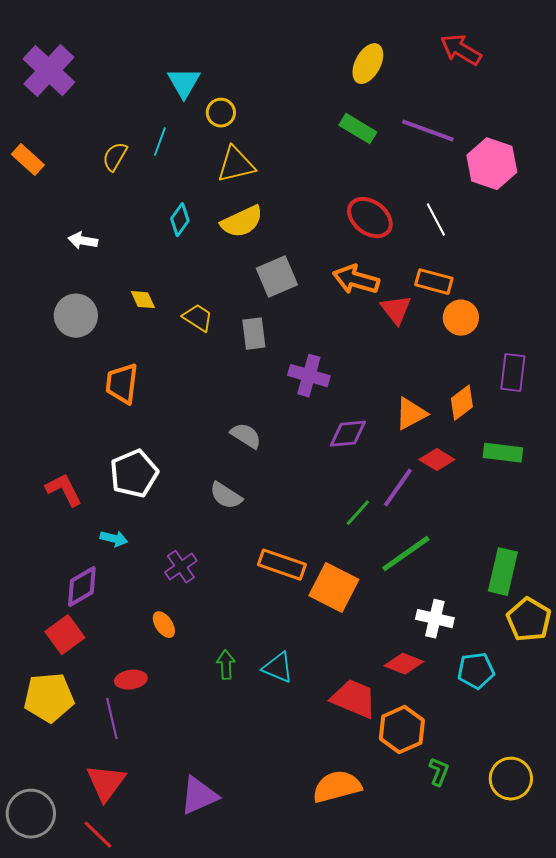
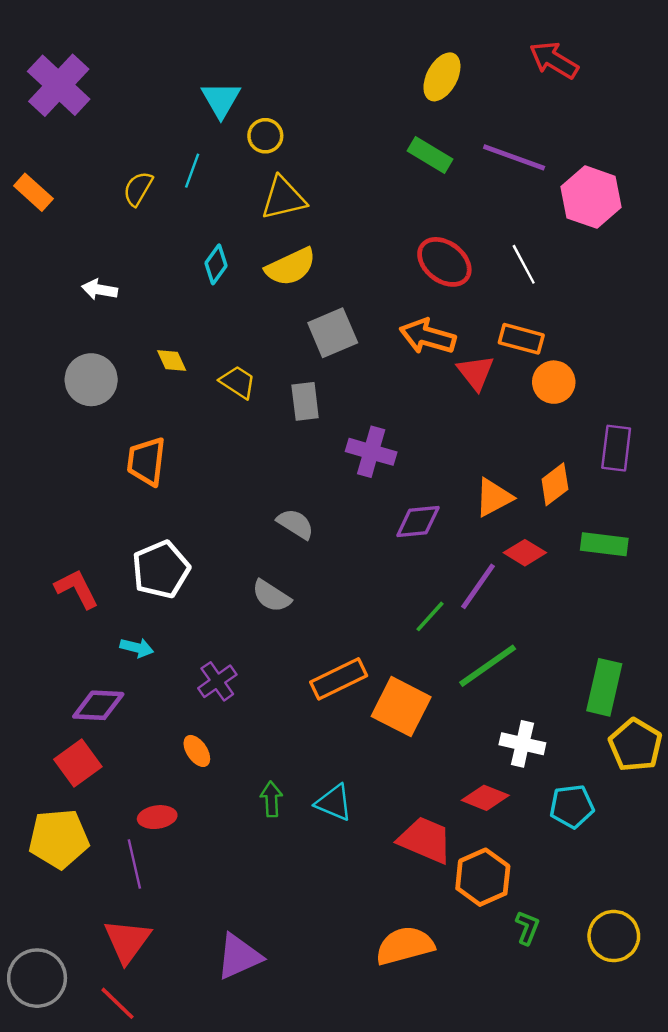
orange rectangle: (282, 565) -> (339, 679), turned -45
purple diamond: (82, 587) -> (98, 705), turned 33

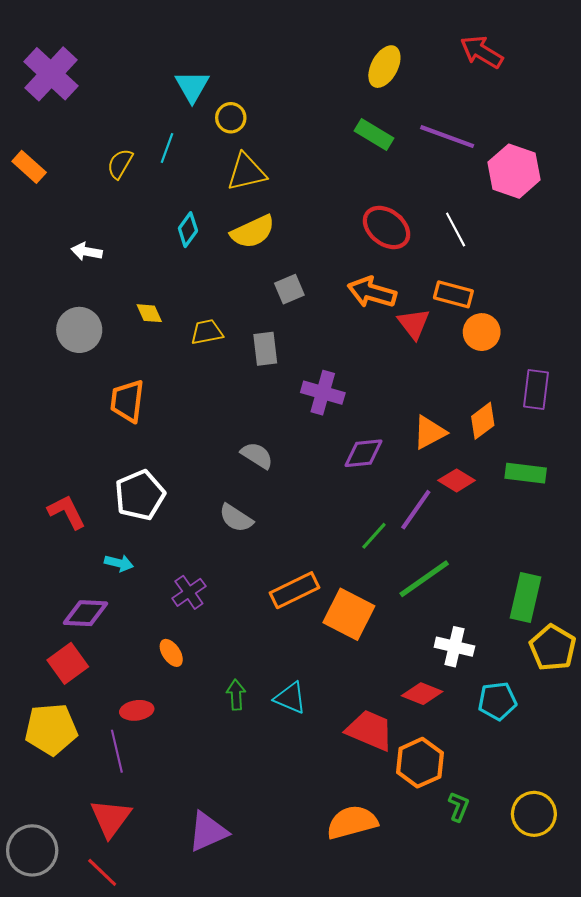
gray square: (333, 333) -> (289, 289), size x0.7
yellow trapezoid: (238, 382) -> (207, 332), turned -44

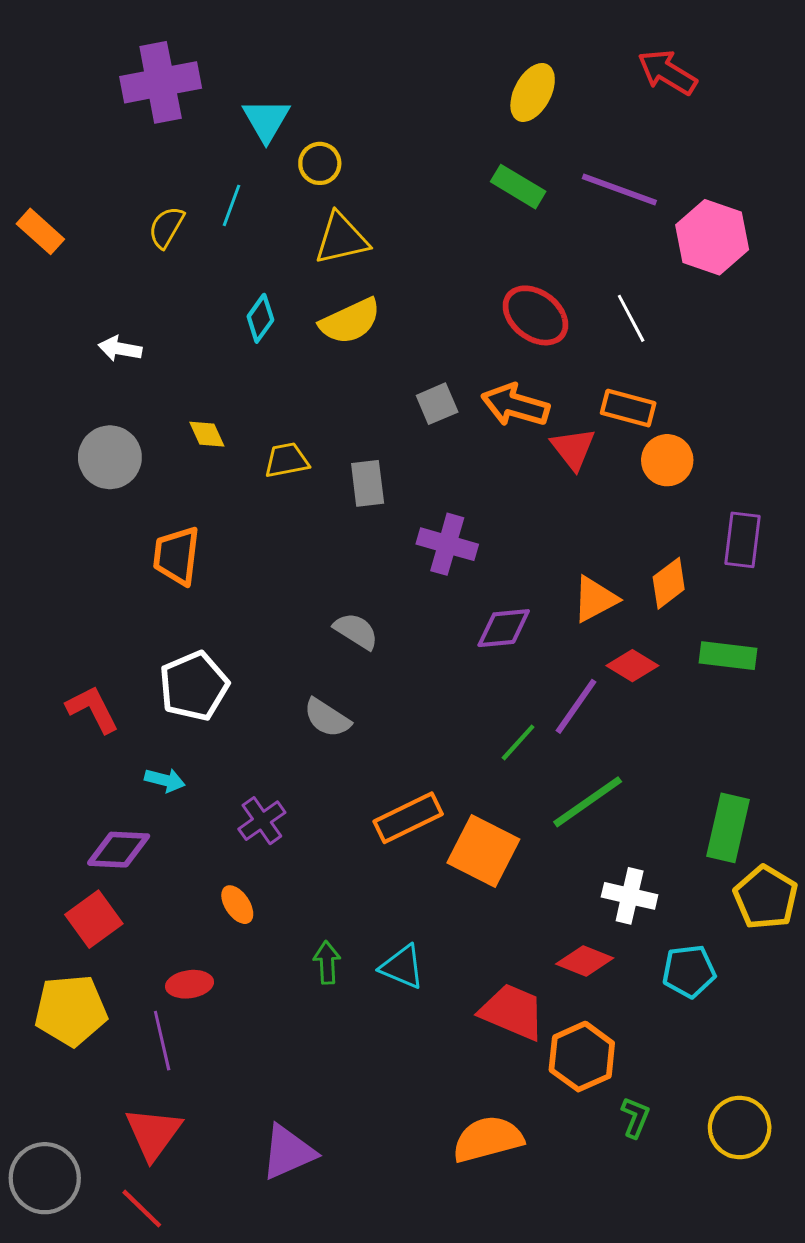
purple cross: (51, 74) -> (161, 82), moved, turned 36
gray square: (289, 289) -> (437, 404), moved

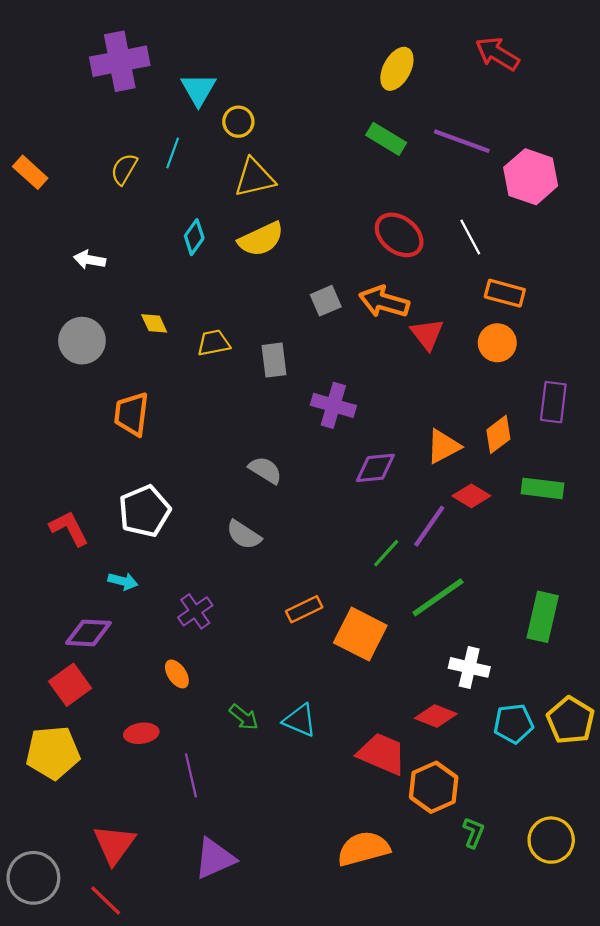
orange rectangle: (628, 408) -> (505, 293), moved
orange rectangle: (408, 818) -> (304, 609), size x0.7
yellow pentagon: (766, 897) -> (571, 720), moved
green arrow: (327, 962) -> (244, 717), turned 132
purple line: (162, 1041) -> (191, 775), moved

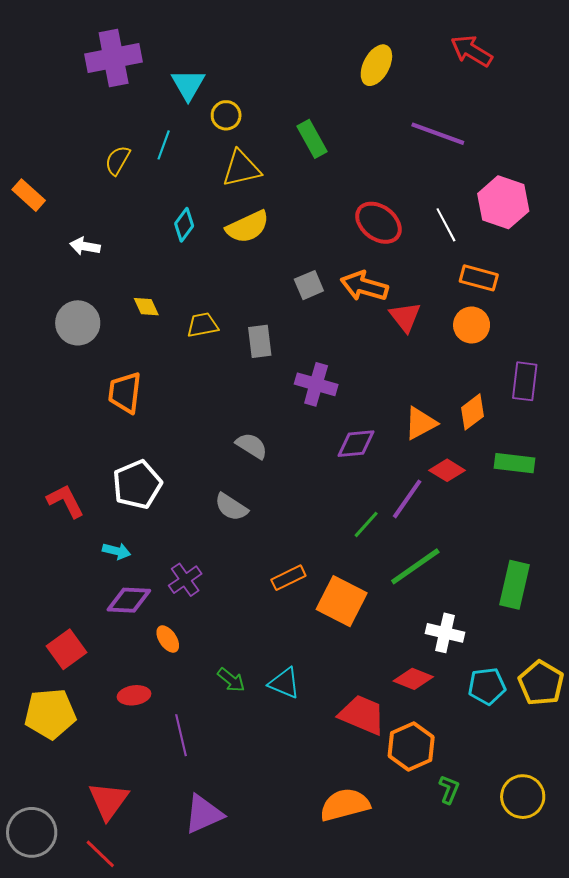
green rectangle: (386, 139) -> (312, 139), moved, turned 30
orange rectangle: (30, 172) -> (29, 195), moved
pink hexagon: (531, 177) -> (503, 202), moved
purple diamond: (88, 633) -> (129, 600), moved

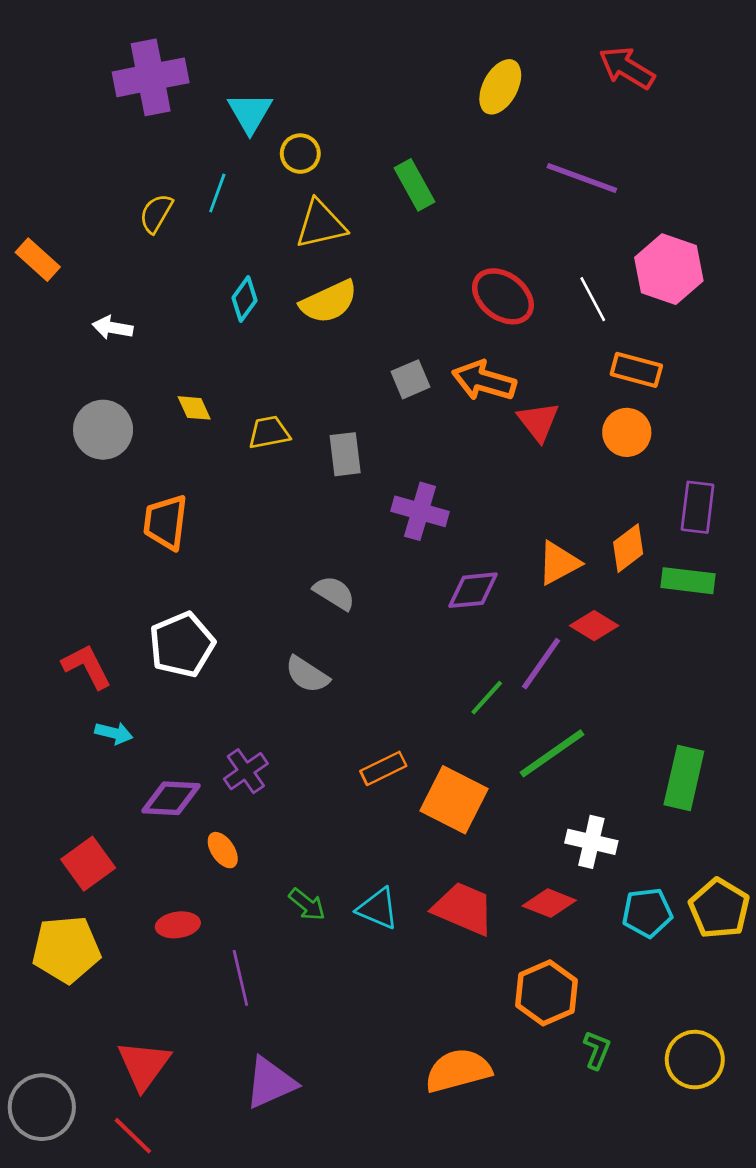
green rectangle: (515, 463) -> (688, 581), moved
cyan arrow: (117, 551) -> (114, 733), moved
red trapezoid: (362, 715) -> (464, 909), moved

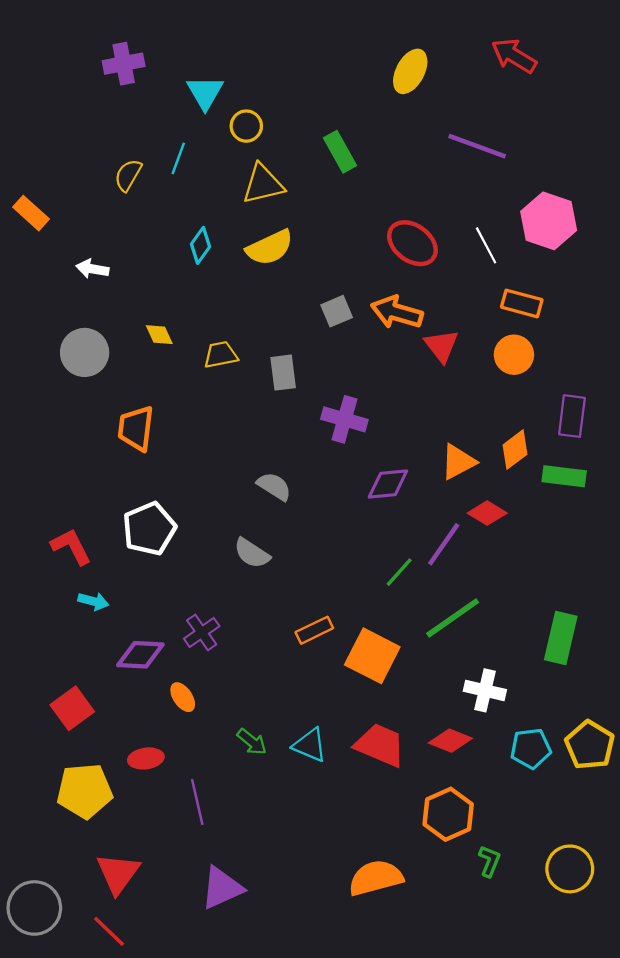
purple cross: (151, 77) -> (124, 64), size x0.7
yellow pentagon: (66, 949) -> (85, 791), moved

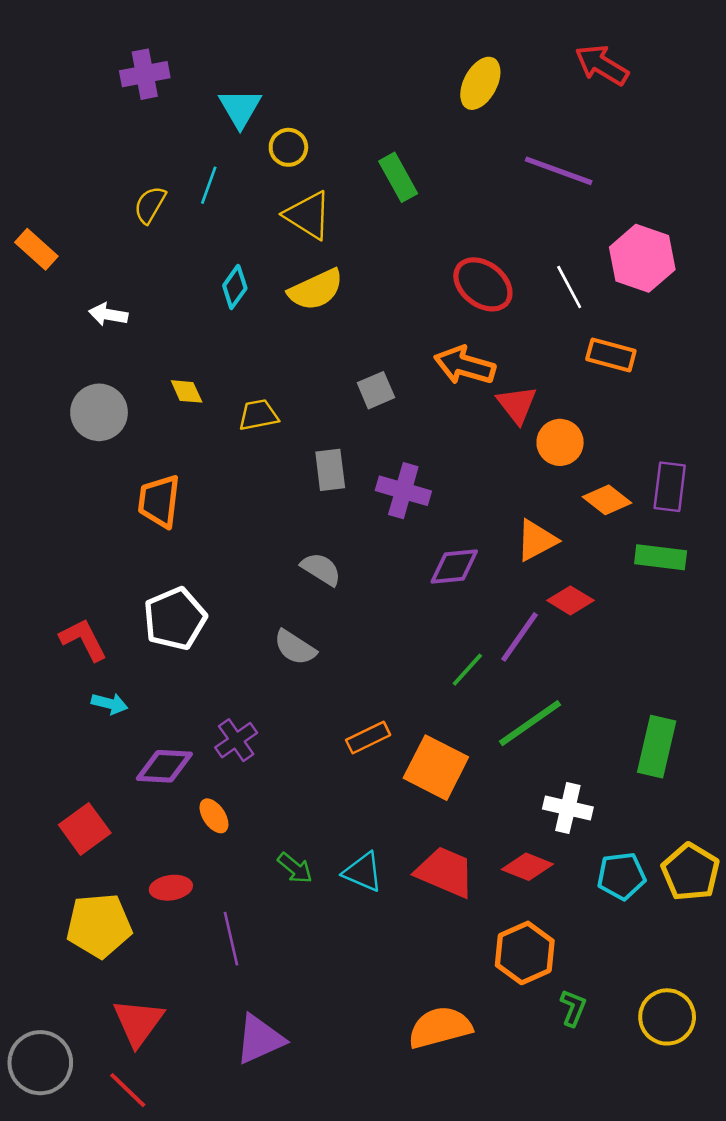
yellow triangle: (263, 184) -> (308, 215), turned 45
gray square: (337, 311) -> (376, 390), moved
orange circle: (514, 355) -> (560, 442), moved
gray rectangle: (283, 373) -> (330, 470), moved
orange diamond: (515, 450) -> (607, 500), moved, turned 75

